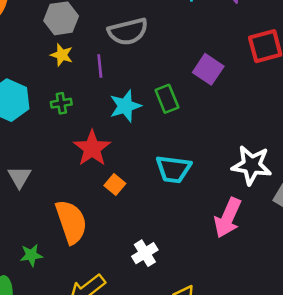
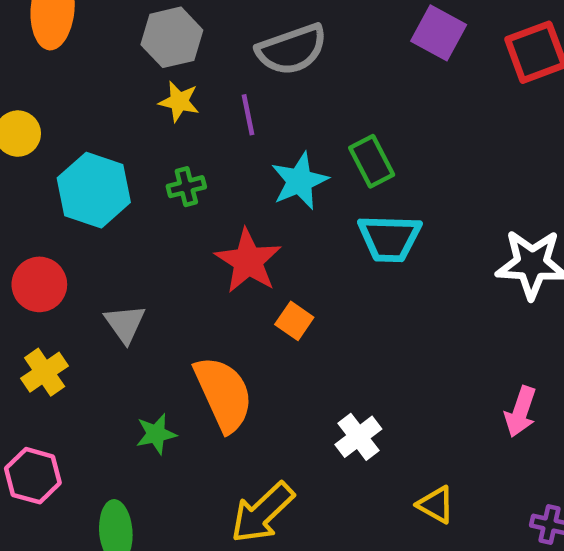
purple square: (208, 69) -> (439, 33), moved
cyan trapezoid: (173, 169) -> (390, 238), moved
pink arrow: (228, 218) -> (521, 412), moved, size x0.7
green star: (31, 255) -> (156, 434), moved

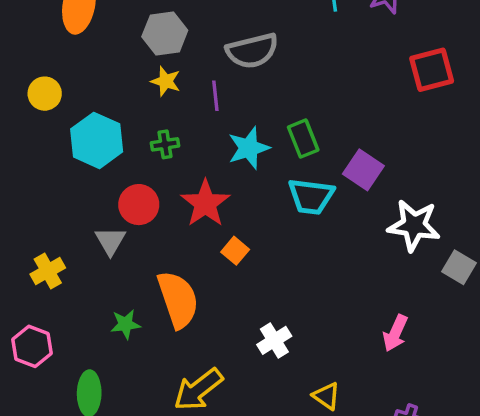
purple square: (439, 33) -> (363, 170), moved
red circle: (39, 284) -> (139, 205), moved

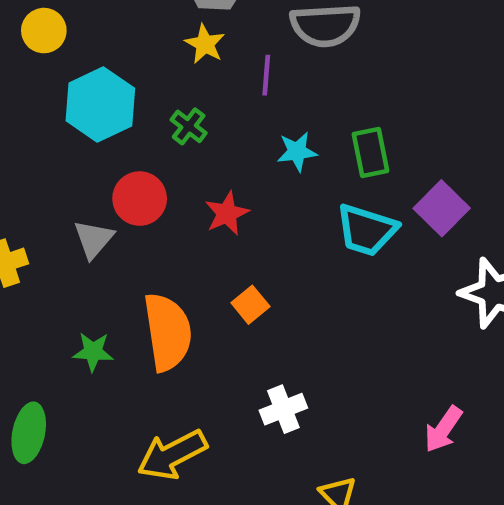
green cross: (165, 144) -> (189, 126), turned 36
cyan star: (249, 148) -> (297, 152), size x0.7
red star: (205, 203) -> (227, 213), size x0.7
orange square: (235, 251) -> (250, 305), moved

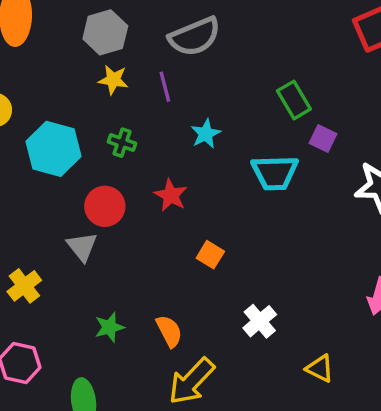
green rectangle: (370, 153) -> (294, 100), moved
purple square: (442, 208) -> (323, 138), size x0.7
orange semicircle: (168, 332) -> (169, 331), moved, size x0.6

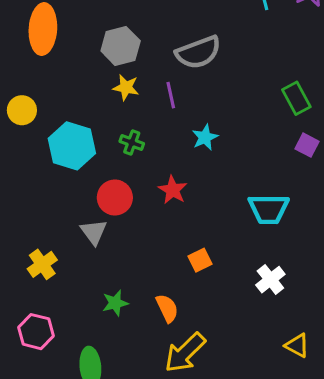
green rectangle: (294, 100) -> (296, 98), moved
cyan trapezoid: (275, 173) -> (269, 209), moved
orange square: (210, 255) -> (200, 260), moved, turned 30
white cross: (260, 321) -> (270, 280), moved

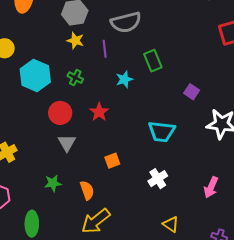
green rectangle: (296, 98) -> (153, 61), moved
gray triangle: (94, 232) -> (67, 143), moved

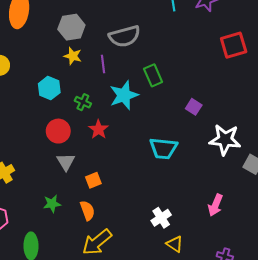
cyan hexagon: (35, 76) -> (49, 88), moved, size x0.7
green cross: (75, 78) -> (83, 102), moved
cyan star: (124, 79) -> (124, 95), size x1.6
orange square: (112, 161) -> (93, 180), moved
white cross: (158, 179) -> (161, 218), moved

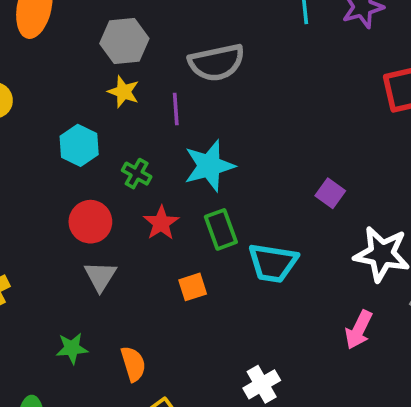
green rectangle: (153, 75) -> (221, 229), moved
orange square: (93, 180) -> (193, 287), moved
pink arrow: (215, 205) -> (359, 330), moved

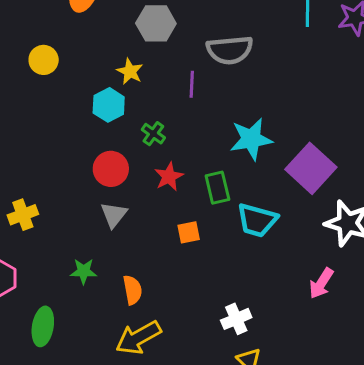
yellow star: (124, 92) -> (130, 71), moved
cyan star: (209, 166) -> (251, 139), moved
purple square: (330, 193) -> (311, 168), size x2.0

